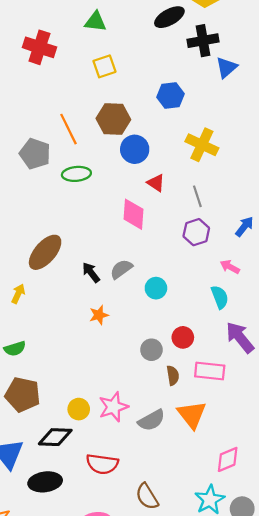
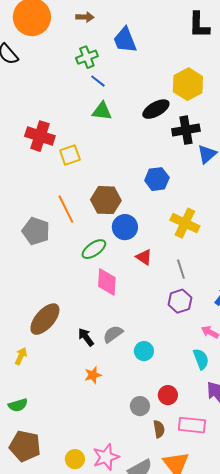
green triangle: (95, 22) -> (102, 111), moved
yellow square: (104, 66) -> (70, 155), moved
green ellipse: (76, 174) -> (94, 249), moved, turned -30
pink diamond: (134, 214) -> (107, 282), moved

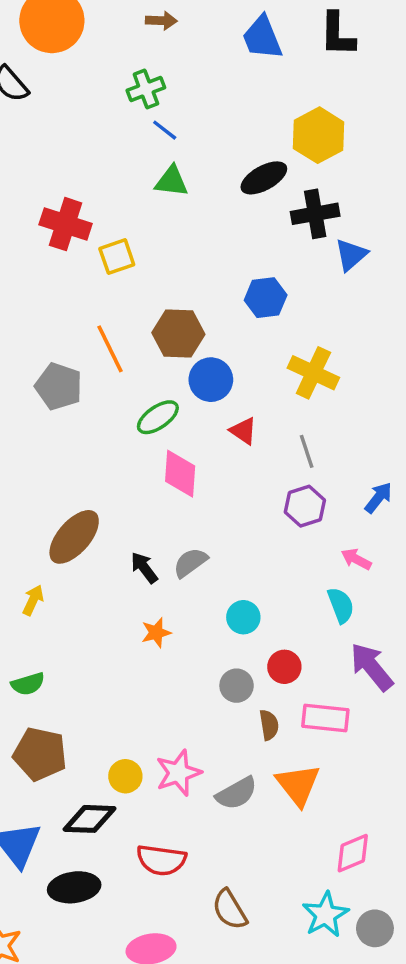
brown arrow: (85, 17) -> (161, 21), moved
blue trapezoid: (125, 40) -> (262, 38), moved
cyan circle: (144, 351) -> (243, 617), moved

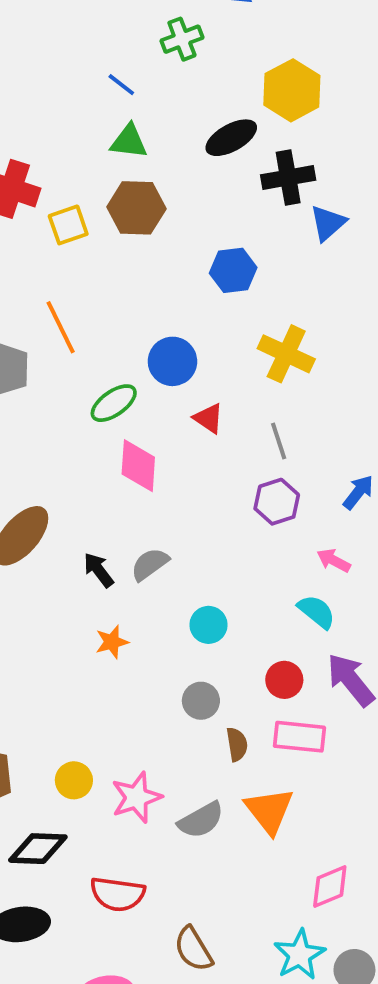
green cross: (146, 89) -> (182, 39), moved
brown hexagon: (178, 333) -> (136, 208), moved
cyan semicircle: (341, 605) -> (317, 612), turned -30
red circle: (284, 667) -> (284, 680), moved
yellow circle: (125, 776) -> (74, 780), moved

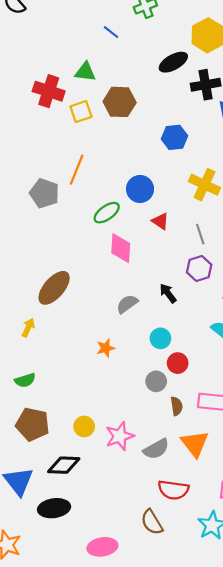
green triangle: (129, 141) -> (85, 72), moved
orange line: (61, 327) -> (77, 170), turned 48
black arrow: (99, 570) -> (168, 293), moved
red circle: (284, 680) -> (178, 363), moved
red semicircle: (117, 894) -> (173, 490), moved

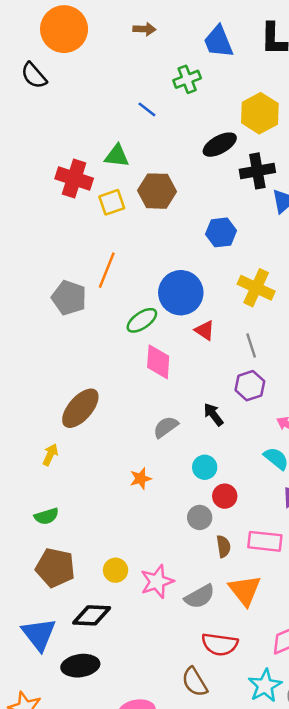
blue circle: (140, 189) -> (181, 293), size x1.4

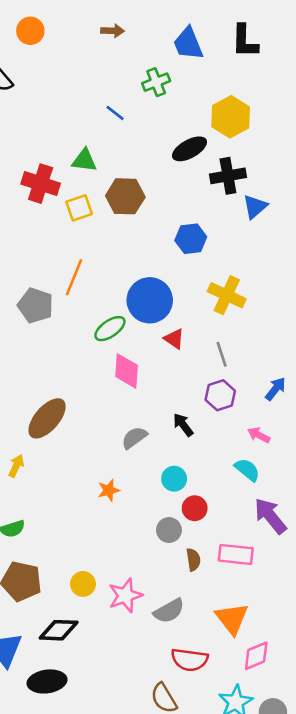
orange circle: (64, 29) -> (30, 31), size x0.6
orange triangle: (245, 590) -> (232, 619), moved

